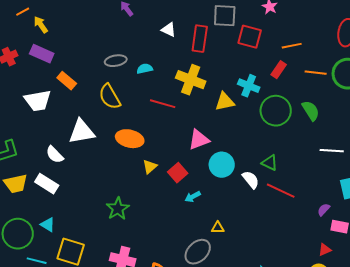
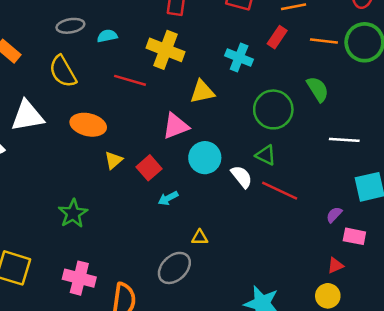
yellow triangle: (225, 102) -> (202, 92), moved
green circle: (276, 111) -> (273, 109), moved

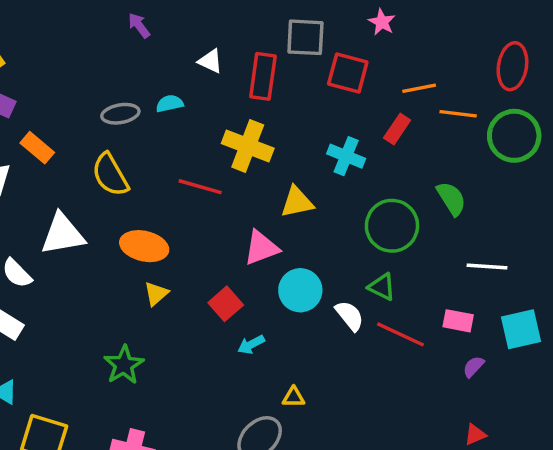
cyan semicircle: (107, 36) -> (170, 104), moved
orange line: (324, 41) -> (458, 114), moved
yellow triangle: (114, 160) -> (156, 294), moved
pink rectangle: (354, 236) -> (458, 321), moved

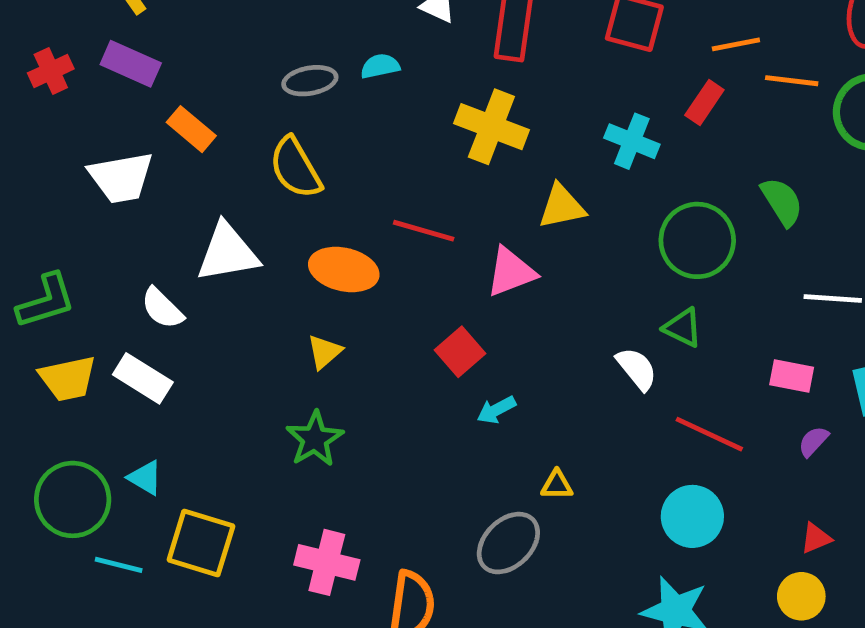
red line: (200, 187) -> (424, 231), moved
cyan circle: (300, 290) -> (692, 516), moved
yellow triangle: (156, 294) -> (324, 352), moved
red line: (400, 334) -> (709, 434), moved

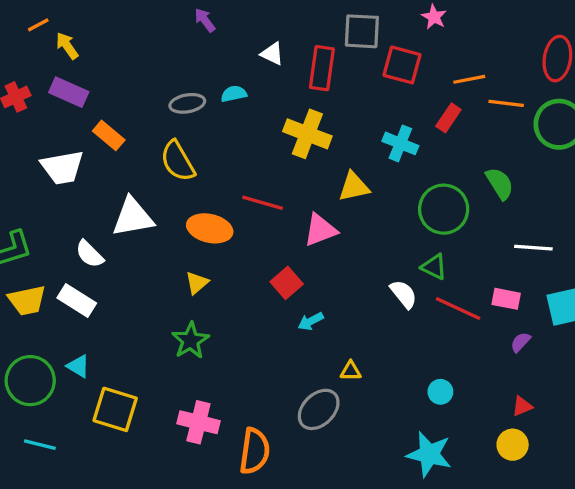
red line: (709, 434) -> (458, 308), moved
cyan circle: (692, 516) -> (440, 392), size x0.6
cyan line: (119, 565) -> (40, 445), moved

